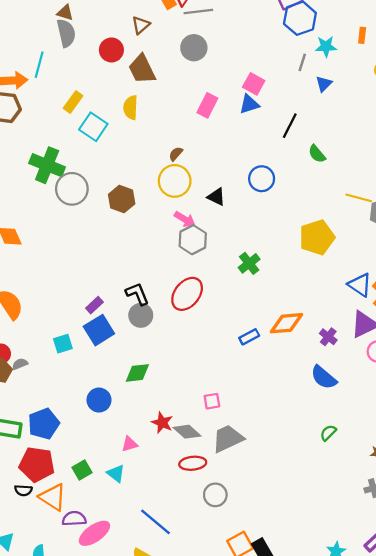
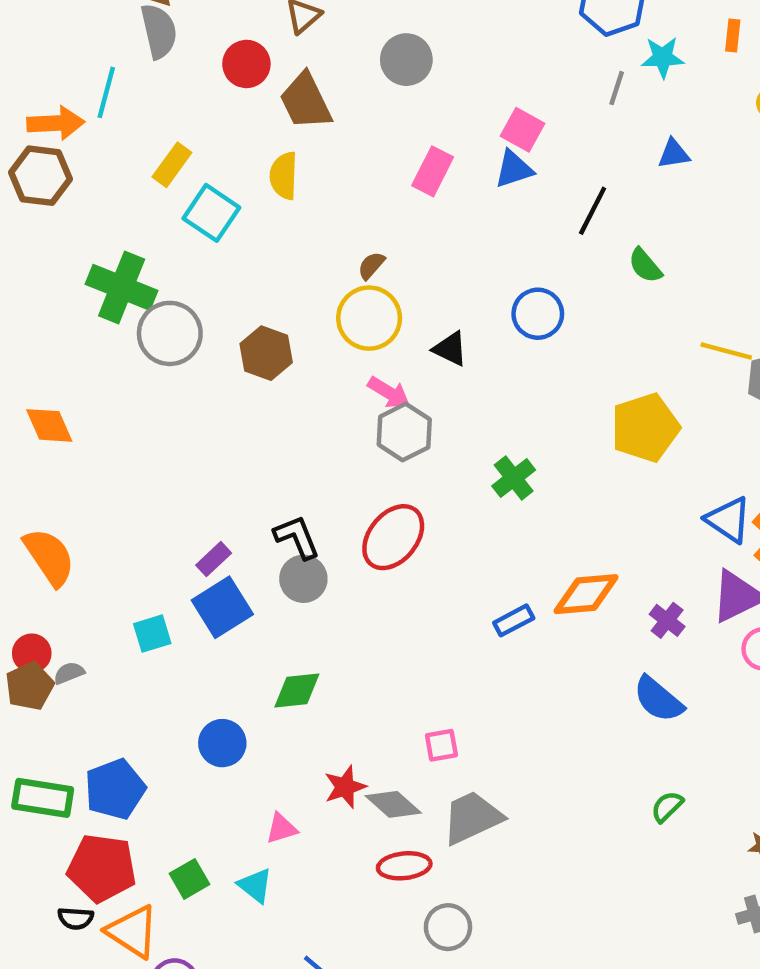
blue triangle: (324, 84) -> (674, 154), moved, turned 36
red star: (162, 423) -> (345, 787), turned 30

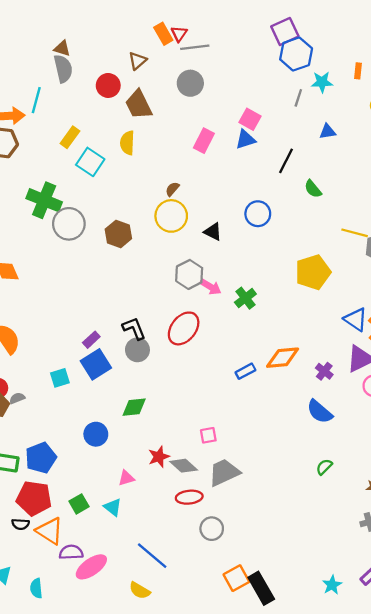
pink arrow: (389, 393) -> (211, 287), moved

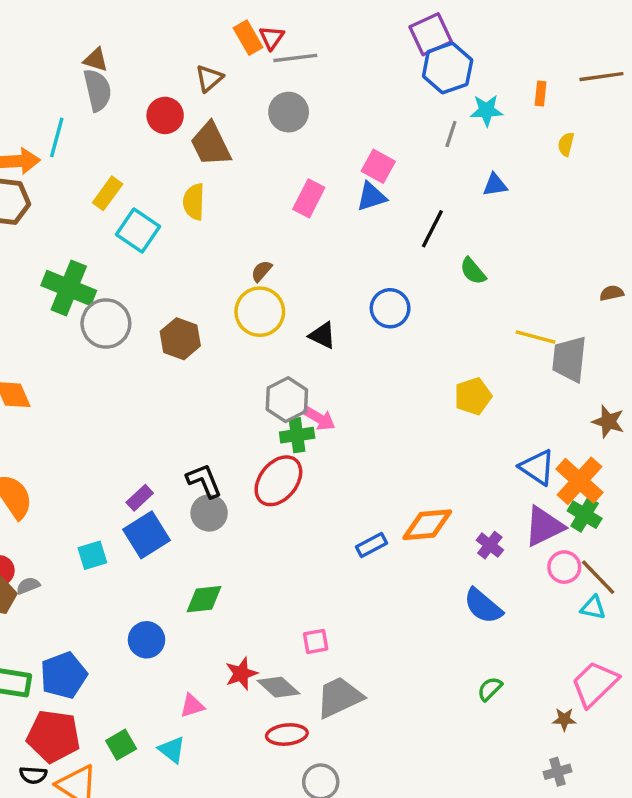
yellow pentagon: (313, 272) -> (473, 396), size x0.7
green cross: (245, 298) -> (297, 435), moved, turned 30

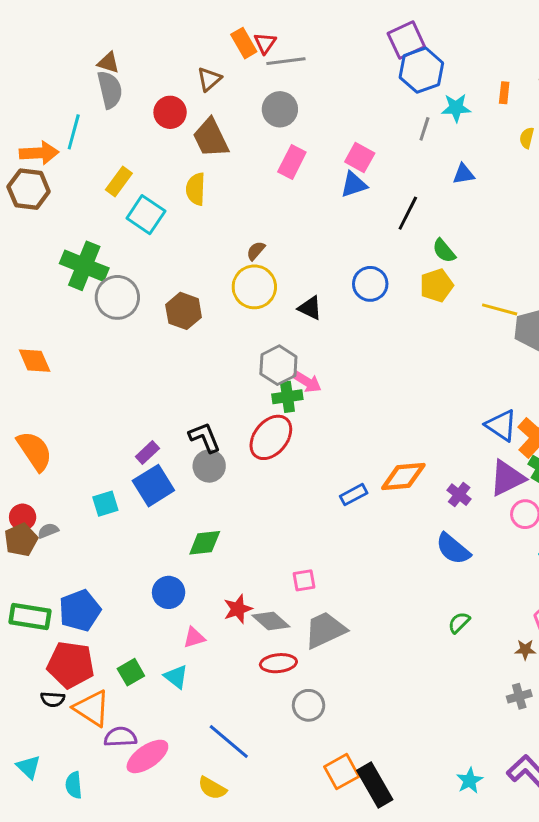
pink rectangle: (309, 198) -> (292, 162), moved
yellow pentagon: (473, 396) -> (436, 285), moved
blue circle: (146, 640) -> (169, 592), moved

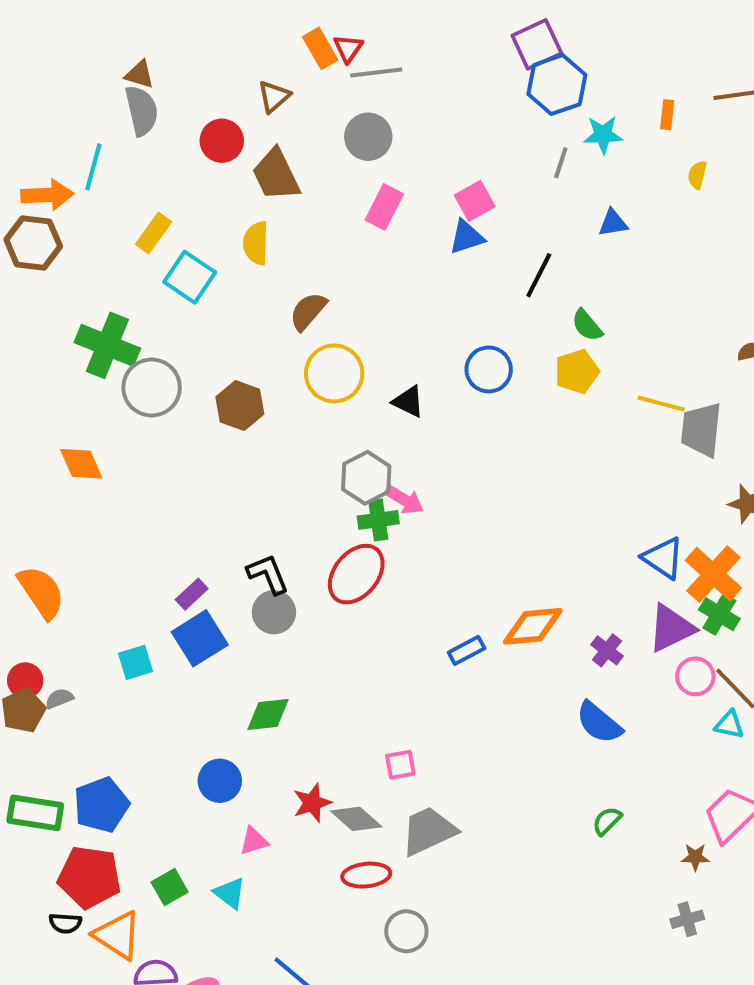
pink square: (360, 157) -> (475, 201), turned 32
brown semicircle: (256, 251) -> (308, 311), moved, size x1.5
orange diamond: (35, 361) -> (81, 464), moved

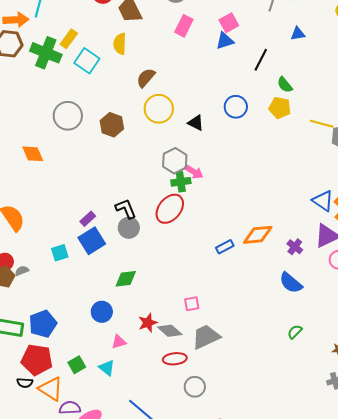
green cross: (107, 345) -> (46, 53), moved
yellow pentagon: (577, 371) -> (280, 108), turned 30

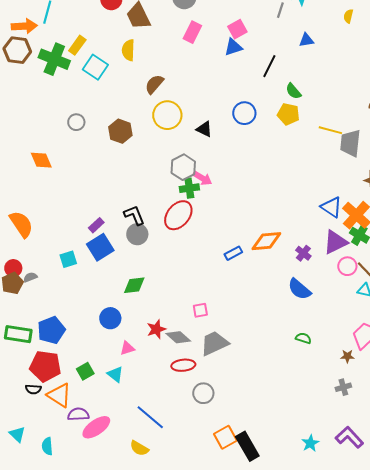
gray circle: (68, 116) -> (76, 122), size x0.6
green semicircle: (295, 332) -> (303, 338), turned 63

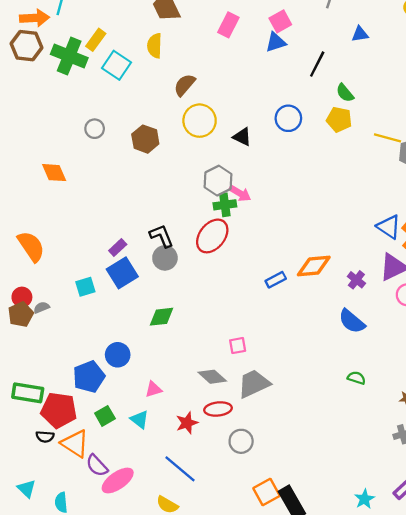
blue circle: (110, 318) -> (118, 355), moved
red star: (156, 329) -> (187, 423), moved
blue pentagon: (51, 330) -> (89, 377), moved
green rectangle: (18, 334) -> (28, 393), moved
purple semicircle: (78, 414) -> (97, 466), turned -130

